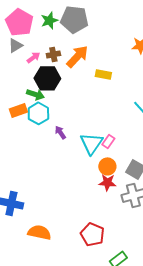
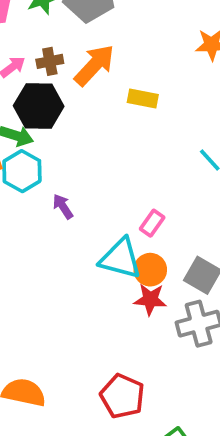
cyan triangle: (91, 143) -> (120, 259), moved, turned -50

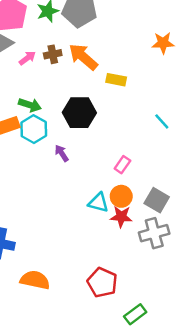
orange arrow: (94, 65) -> (83, 57), turned -92
black hexagon: (39, 106) -> (79, 113), moved
cyan triangle: (120, 259) -> (98, 203), moved, size x0.7

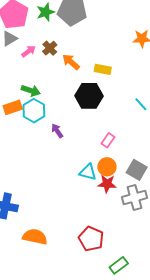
brown cross: (53, 54) -> (50, 48), turned -32
orange arrow: (83, 57) -> (71, 62), moved, size x0.7
black hexagon: (79, 113) -> (89, 96), moved

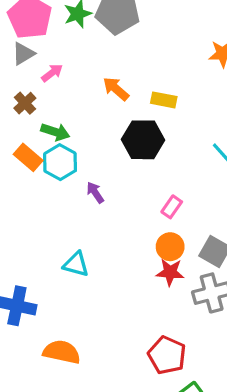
brown cross: (50, 48) -> (25, 103), moved
orange rectangle: (13, 107) -> (28, 157), turned 60
cyan triangle: (88, 172) -> (76, 264), moved
red pentagon: (91, 239) -> (167, 355), moved

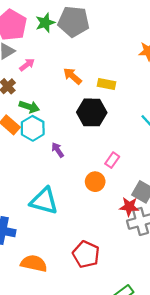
orange circle: (170, 247) -> (95, 182), moved
cyan triangle: (76, 264) -> (44, 201), size x1.5
red star: (170, 272) -> (129, 207), moved
red pentagon: (167, 355) -> (86, 254), moved

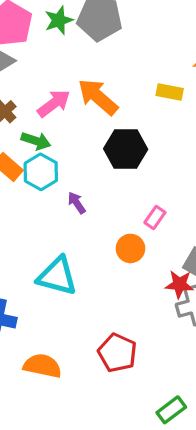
pink arrow: (27, 65) -> (54, 103), moved, size x1.5
orange arrow: (72, 76) -> (98, 97), size x1.5
yellow rectangle: (106, 84) -> (170, 92), moved

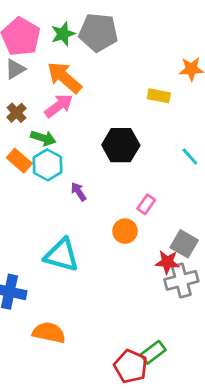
orange arrow: (98, 97) -> (64, 78), moved
red pentagon: (117, 353) -> (131, 366), moved
green rectangle: (171, 410) -> (153, 352), moved

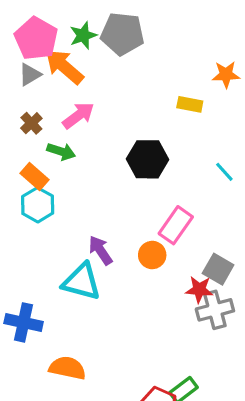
orange arrow: (64, 78) -> (64, 67), moved
cyan hexagon: (48, 165) -> (38, 205), moved
purple arrow: (79, 192) -> (100, 250), moved, size x1.4
pink rectangle: (146, 204) -> (176, 225), size x1.6

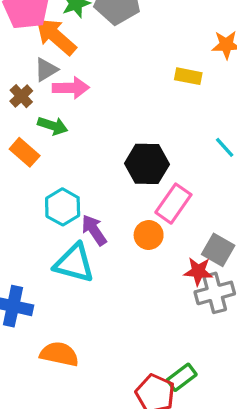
gray triangle: (30, 75) -> (46, 70), moved
pink arrow: (78, 115) -> (71, 88), turned 36
black hexagon: (147, 159) -> (147, 164), moved
cyan hexagon: (38, 205) -> (63, 207), moved

